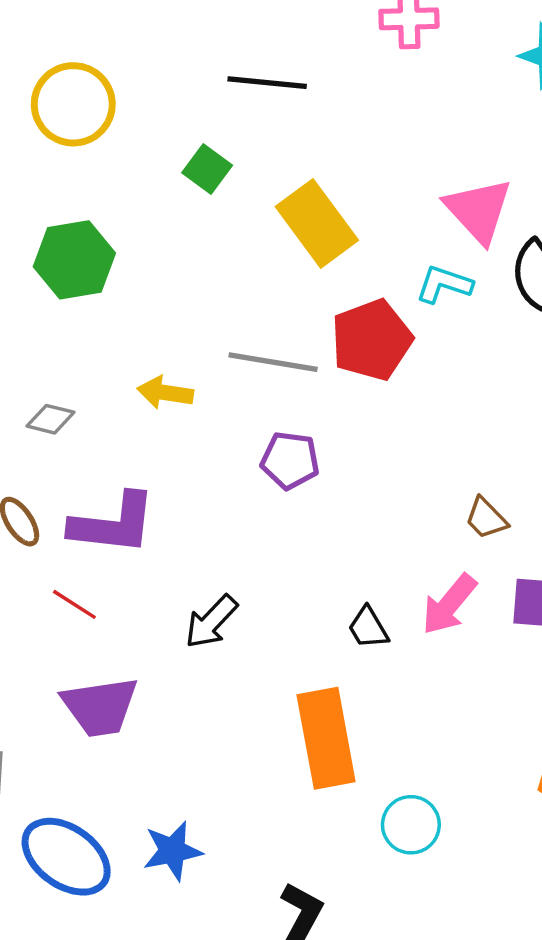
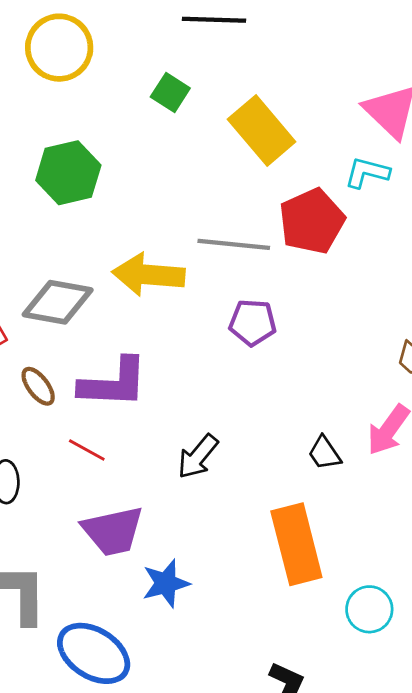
yellow arrow: (165, 393) -> (149, 275), size x1.6
gray diamond: (50, 419) -> (58, 302), size x1.8
blue star: (173, 851) -> (166, 583), moved

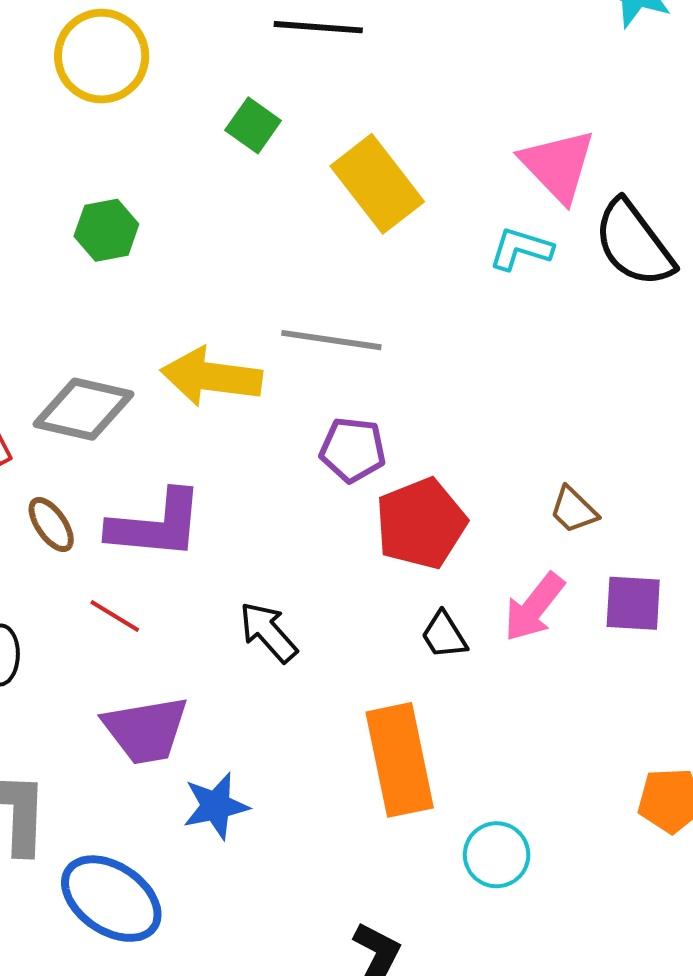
green hexagon: (68, 173) -> (106, 230), size x0.7
red pentagon: (312, 221) -> (421, 524), moved
black arrow: (198, 457) -> (268, 632), turned 96

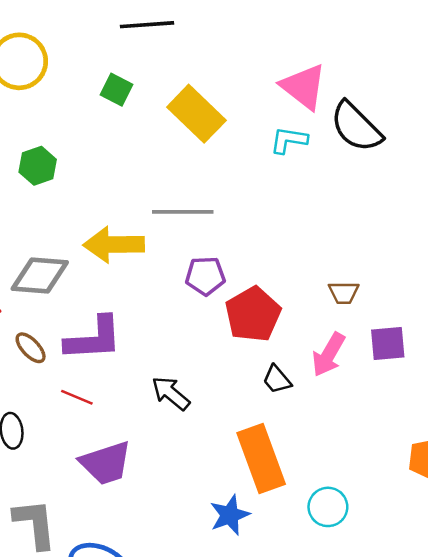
brown trapezoid: (574, 510) -> (344, 293), turned -36
blue star: (216, 806) -> (230, 515), moved

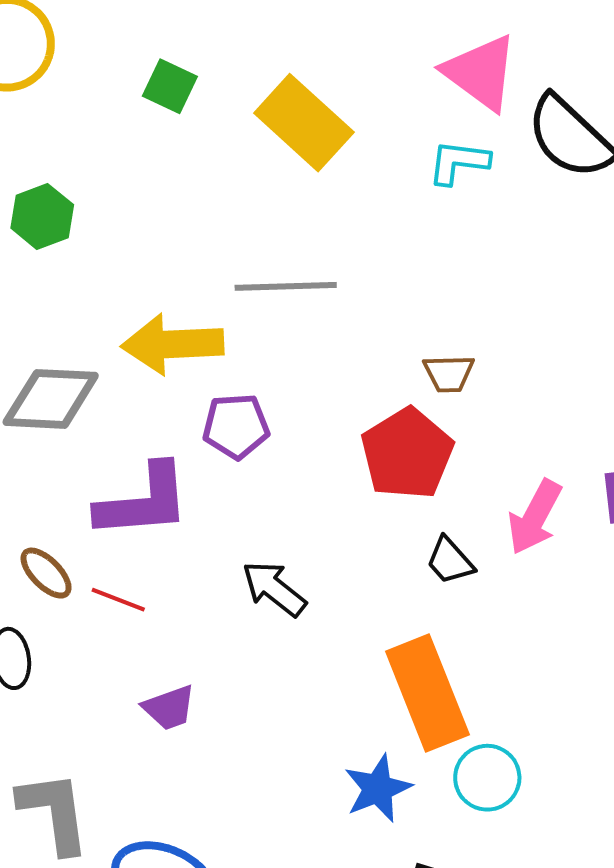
purple pentagon: (205, 276) -> (236, 426), moved
brown trapezoid: (344, 293) -> (449, 373), moved
brown ellipse: (31, 348) -> (46, 573), moved
purple trapezoid: (106, 463) -> (169, 708), size x0.6
cyan circle: (328, 507) -> (487, 778), moved

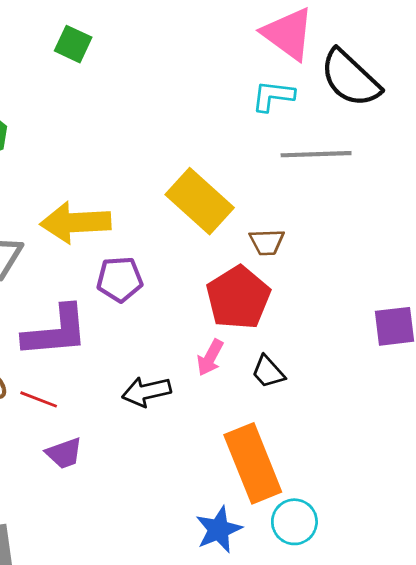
yellow rectangle: (304, 123) -> (200, 201), moved
gray line: (286, 286) -> (316, 154), moved
pink arrow: (535, 517) -> (210, 358), moved, size x0.7
black arrow: (274, 589) -> (146, 391), turned -51
purple trapezoid: (169, 708) -> (64, 453), moved

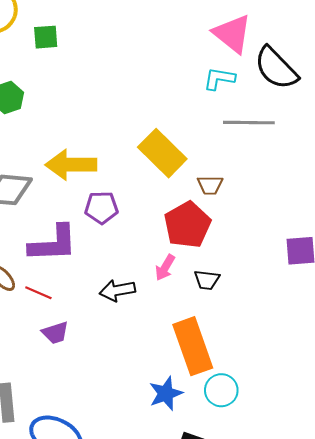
green square: (73, 44) -> (46, 37), moved, turned -32
black trapezoid: (268, 372) -> (207, 280), turned -44

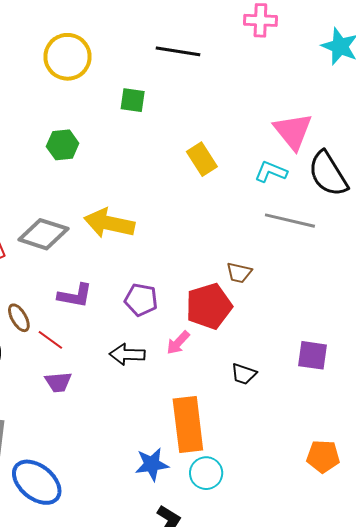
green square: (46, 37) -> (133, 100), moved
yellow rectangle: (162, 153) -> (202, 159), moved, size x0.7
purple pentagon: (101, 208) -> (141, 300), moved
purple L-shape: (53, 244) -> (75, 296), size x0.7
black trapezoid: (207, 280) -> (244, 374), moved

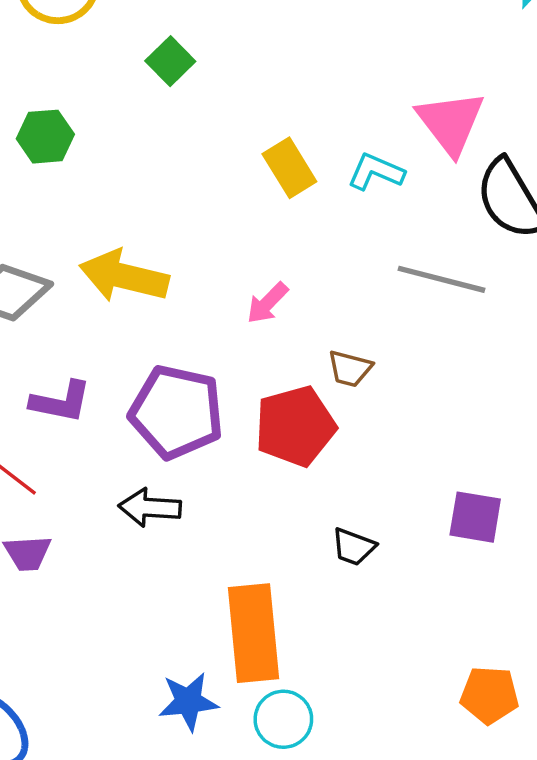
green square: (133, 100) -> (170, 61), turned 36
cyan L-shape: (271, 172) -> (376, 172), moved
purple pentagon: (141, 300) -> (177, 412), size x1.6
pink arrow: (178, 343) -> (267, 303), moved

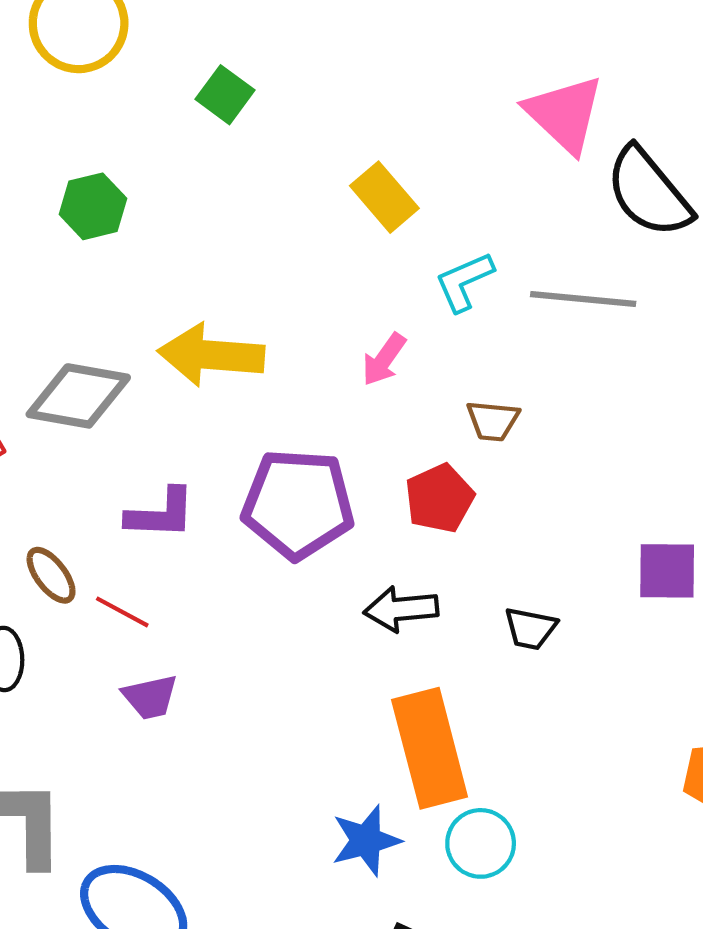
cyan L-shape: (376, 172) -> (464, 282), moved, turned -38
red pentagon: (295, 426) -> (439, 498), size x0.7
black arrow: (150, 507) -> (401, 609), moved

